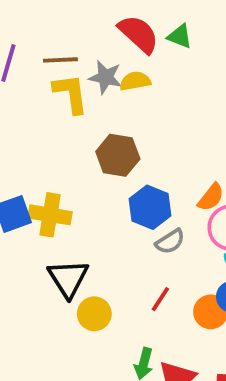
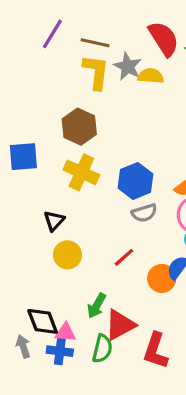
brown hexagon: (118, 155) -> (79, 127), moved
yellow cross: (50, 215) -> (81, 172), moved
black triangle: (68, 278) -> (54, 221), size x0.6

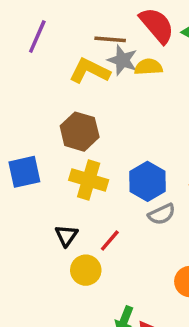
brown line: (95, 43) -> (110, 39), moved
yellow L-shape: (96, 72) -> (90, 71), turned -63
red line: (124, 257) -> (110, 240), moved

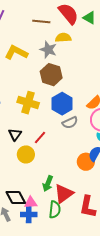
gray star: (122, 60) -> (48, 50), moved
yellow L-shape: (90, 71) -> (16, 52), moved
brown hexagon: (80, 132) -> (51, 75), moved

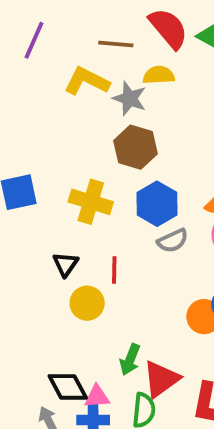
yellow L-shape: (16, 52) -> (87, 81), moved
red line: (40, 138) -> (114, 270), turned -40

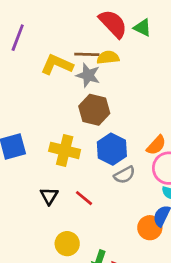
brown line: (116, 44) -> (87, 54), moved
red line: (114, 270) -> (84, 198), turned -48
yellow circle: (87, 303) -> (67, 244), moved

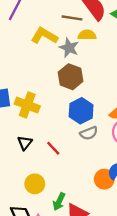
brown line: (87, 54) -> (72, 18), moved
yellow cross: (65, 150) -> (27, 105), moved

